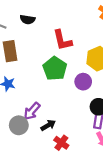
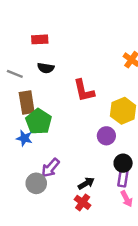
green pentagon: (55, 69) -> (39, 122), moved
black arrow: (48, 125) -> (86, 183), moved

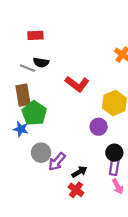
gray line: (15, 74) -> (28, 68), moved
red L-shape: (84, 91) -> (77, 84), turned -40
purple arrow: (50, 168) -> (57, 162), moved
gray circle: (36, 183) -> (41, 153), moved

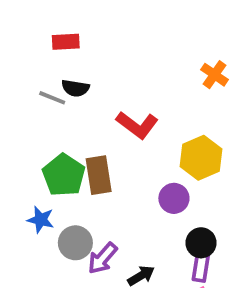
brown rectangle: (23, 95) -> (99, 175), moved
blue star: (21, 129) -> (41, 220), moved

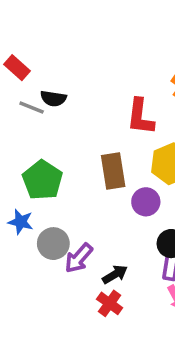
red rectangle: (66, 42) -> (17, 68), moved, turned 45
red L-shape: (137, 125) -> (140, 117), moved, turned 60
brown rectangle: (99, 175) -> (113, 171), moved

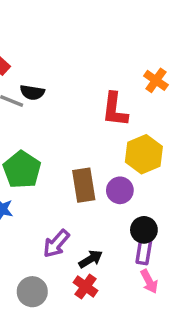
brown rectangle: (113, 171) -> (84, 185), moved
gray circle: (53, 244) -> (32, 292), moved

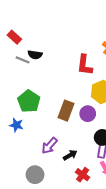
brown rectangle: (84, 185) -> (66, 111), turned 30
red cross: (86, 287) -> (83, 175), moved

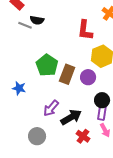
green pentagon: (29, 101) -> (47, 65), moved
black arrow: (70, 155) -> (71, 117), size x1.5

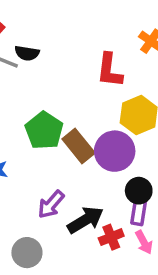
brown rectangle: (67, 74) -> (79, 146), turned -60
purple circle: (88, 77) -> (115, 151), size x1.5
red cross: (83, 136) -> (111, 237), moved, turned 32

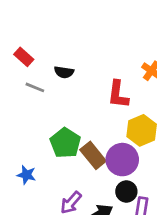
black semicircle: (27, 53) -> (64, 72), moved
black circle: (139, 191) -> (126, 191), moved

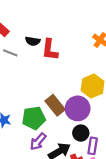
red L-shape: (118, 94) -> (50, 50), moved
green pentagon: (65, 143) -> (34, 118), moved, turned 30

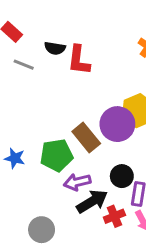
purple circle: (78, 108) -> (117, 124), moved
purple arrow: (38, 142) -> (77, 182), moved, turned 36

